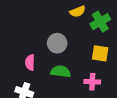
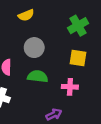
yellow semicircle: (78, 11) -> (26, 15), moved

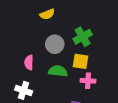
green cross: (78, 26) -> (83, 37), moved
yellow square: (78, 58) -> (80, 61), moved

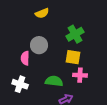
gray circle: (55, 44) -> (39, 45), moved
green semicircle: (58, 71) -> (54, 81), moved

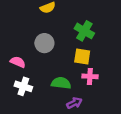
green cross: (75, 34) -> (84, 31), turned -30
pink semicircle: (25, 58) -> (18, 62), moved, turned 112

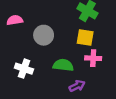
gray circle: (44, 43) -> (44, 35), moved
pink semicircle: (18, 62) -> (15, 20), moved, turned -32

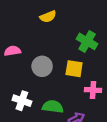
yellow square: (85, 37) -> (74, 69), moved
green semicircle: (63, 65) -> (53, 107), moved

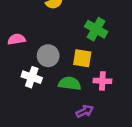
white cross: (22, 101) -> (32, 77), moved
green semicircle: (53, 107) -> (70, 83), moved

